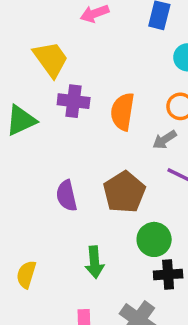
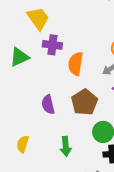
orange semicircle: (123, 112) -> (76, 64), moved
yellow semicircle: (26, 274) -> (23, 144), moved

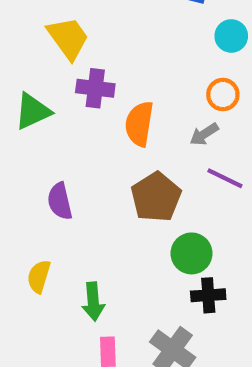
purple semicircle: (48, 104) -> (60, 201), moved
green arrow: (66, 146) -> (93, 302), moved

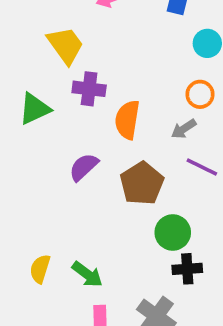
purple semicircle: (60, 201) -> (84, 167), moved, turned 60
yellow semicircle: (39, 276) -> (40, 269), moved
green arrow: (93, 302) -> (87, 274), turned -48

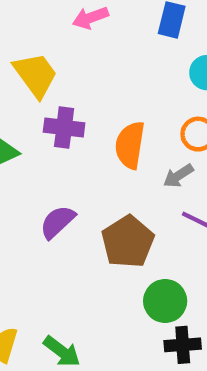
orange semicircle: (127, 120) -> (130, 145), moved

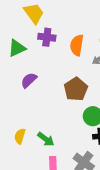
purple semicircle: (57, 222) -> (29, 80), moved

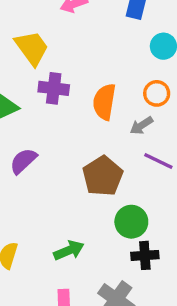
green arrow: (46, 139) -> (69, 250), moved, turned -60

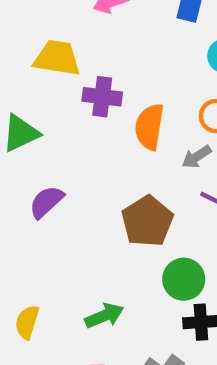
yellow trapezoid: (32, 48) -> (57, 58), turned -45
purple cross: (54, 88) -> (102, 97), moved

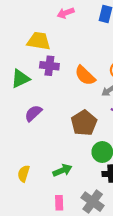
purple cross: (102, 97) -> (49, 66), moved
orange semicircle: (149, 127) -> (85, 75), turned -55

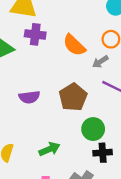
purple semicircle: (33, 113) -> (29, 97), moved, turned -144

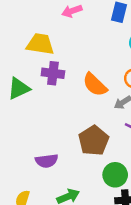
purple semicircle: (29, 97) -> (47, 161), moved

